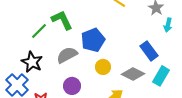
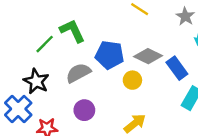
blue pentagon: (93, 40) -> (110, 55), turned 30
yellow circle: (103, 67) -> (132, 80), moved
gray diamond: (133, 74) -> (148, 56), moved

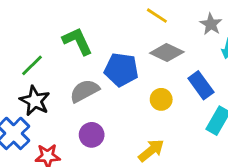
green line: (45, 44) -> (32, 65), moved
gray diamond: (148, 56) -> (167, 53), moved
yellow circle: (132, 80) -> (161, 99), moved

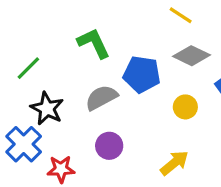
green line: (32, 65) -> (28, 68), moved

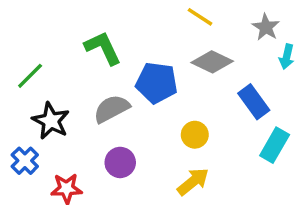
yellow circle: (185, 107) -> (195, 135), moved
blue cross: (24, 144) -> (25, 161), size x0.7

